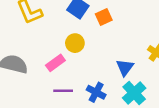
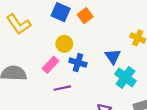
blue cross: (96, 92) -> (78, 63), moved

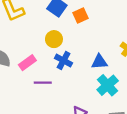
blue triangle: (113, 56) -> (99, 62), turned 49
pink rectangle: (51, 65) -> (27, 63), moved

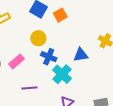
purple line: (43, 83) -> (29, 88), moved
cyan cross: (108, 85) -> (62, 74), moved

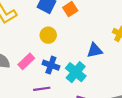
blue cross: (49, 57) -> (51, 65), moved

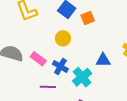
pink rectangle: (26, 61) -> (38, 59), turned 70

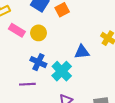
pink rectangle: (38, 59) -> (17, 30), moved

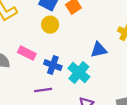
pink rectangle: (17, 30) -> (27, 53), moved
yellow circle: (39, 33) -> (50, 25), moved

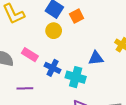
cyan cross: (79, 73) -> (76, 77), turned -30
purple line: (43, 90) -> (25, 88), moved

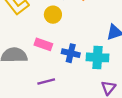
yellow circle: (54, 31) -> (53, 15), moved

